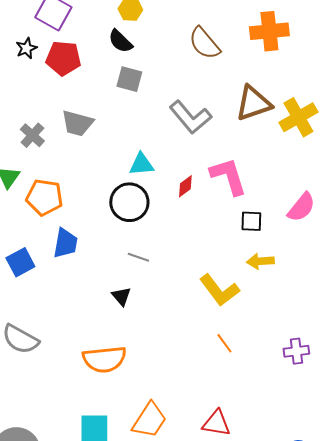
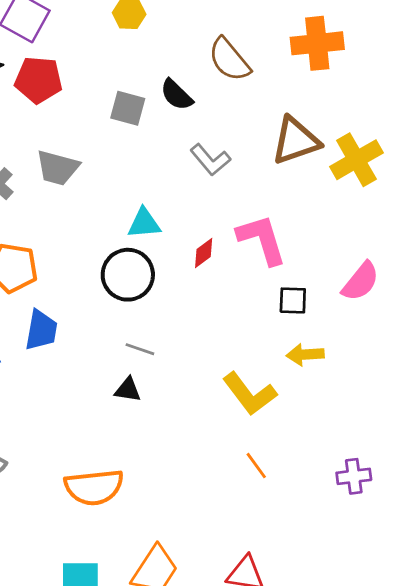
black semicircle: (120, 41) -> (177, 95), moved
gray L-shape: (190, 117) -> (210, 160), size x0.7
black triangle: (121, 296) -> (128, 390), moved, turned -40

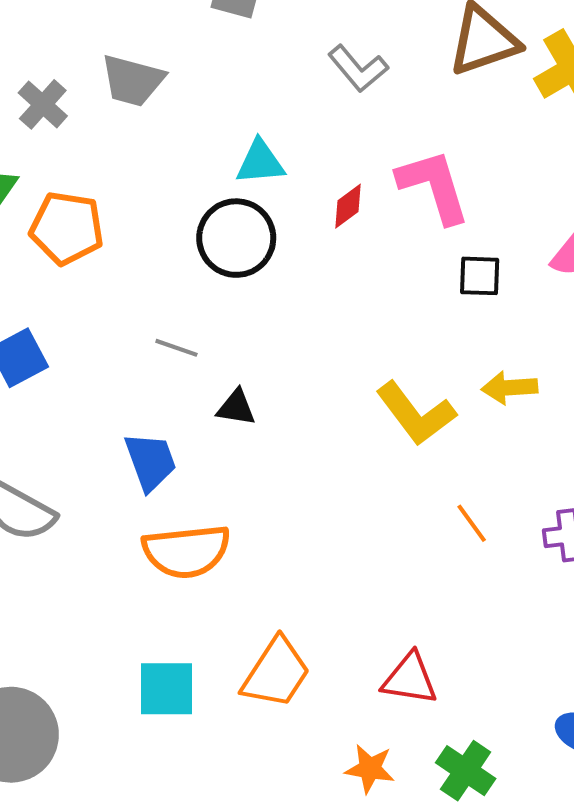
blue trapezoid: (41, 330) -> (150, 461), moved, turned -30
gray line: (140, 349) -> (176, 348), moved
yellow arrow: (305, 355) -> (509, 388), moved
orange line: (256, 466) -> (472, 523), moved

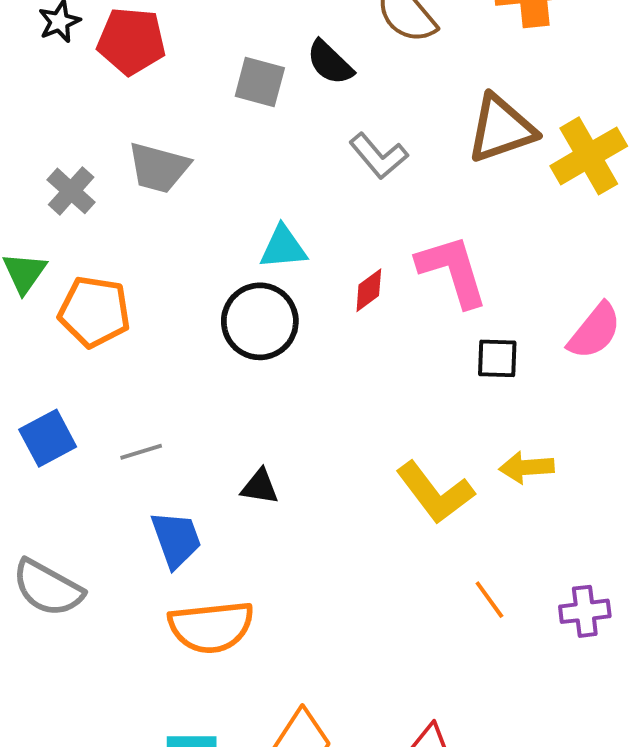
gray line: (176, 348) -> (141, 452), moved, turned -36

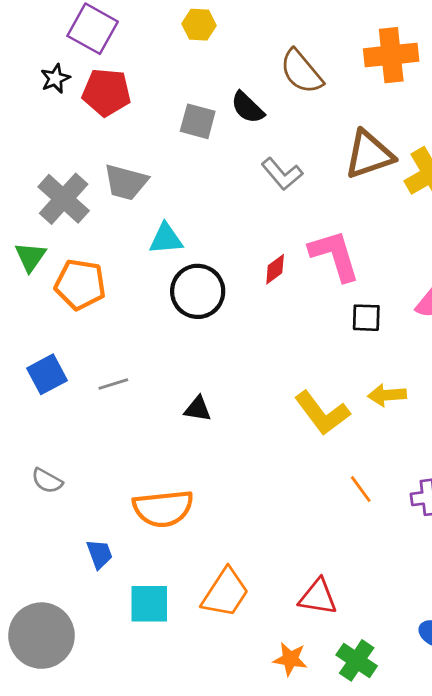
gray cross: (71, 191) -> (64, 199), size x1.5
cyan triangle: (283, 247) -> (166, 239), moved
blue trapezoid: (176, 539) -> (100, 554), moved, size x0.7
gray semicircle: (48, 588) -> (47, 481), size x0.6

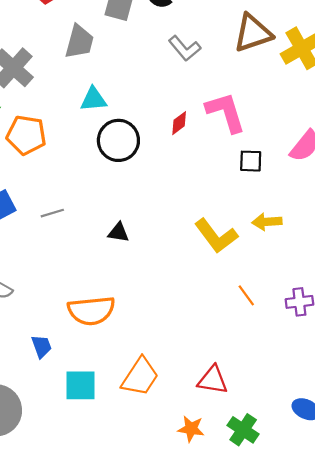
gray trapezoid: (126, 182) -> (79, 42), moved, turned -90

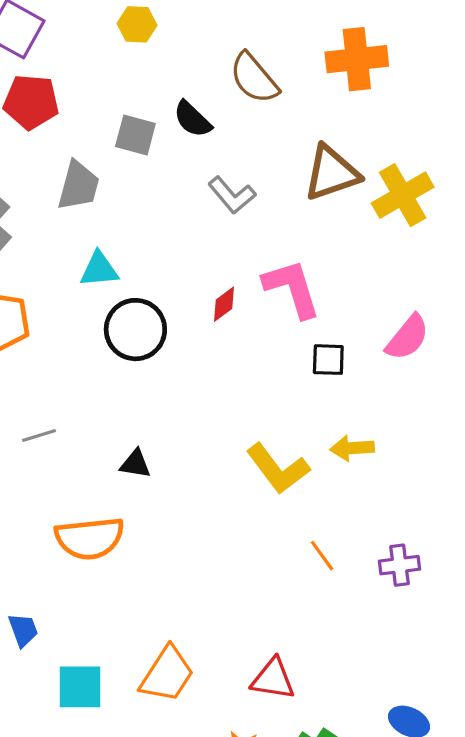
orange semicircle: (91, 311) -> (90, 538), moved

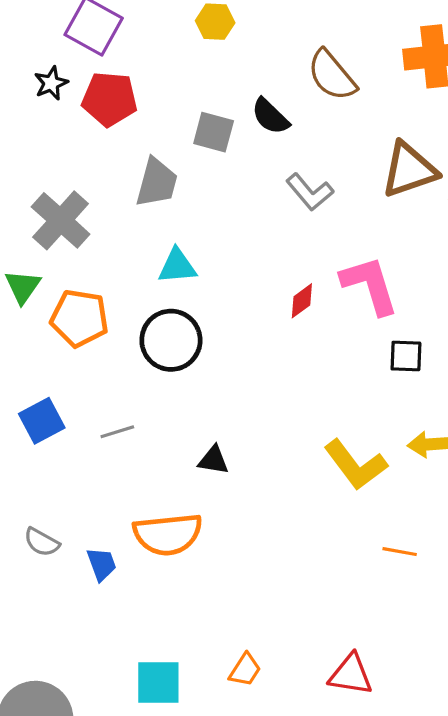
black circle: (135, 330) -> (171, 340), moved
orange line: (322, 556) -> (400, 552), turned -44
blue trapezoid: (23, 630) -> (102, 564), moved
orange trapezoid: (167, 674) -> (245, 670), size x0.6

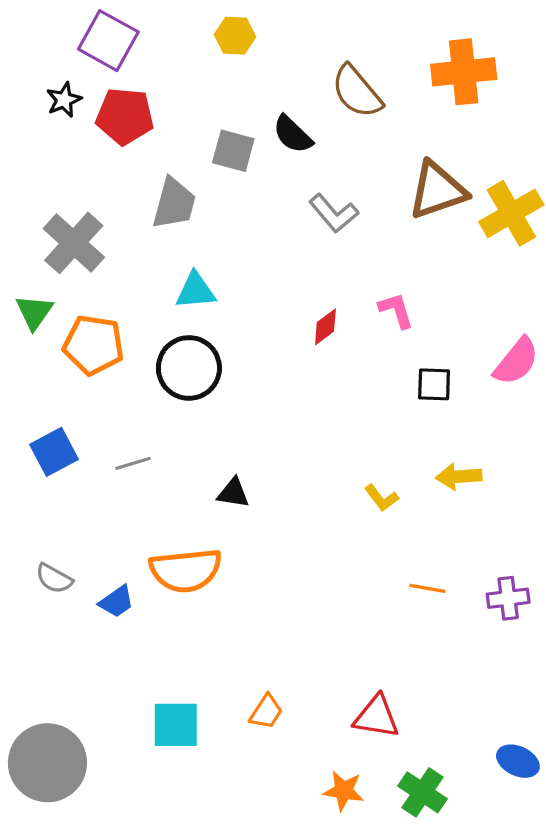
pink L-shape: (370, 285) -> (396, 310), size x0.6
yellow L-shape: (355, 465) -> (381, 498), size x0.5
blue trapezoid: (102, 564) -> (117, 602), turned 75

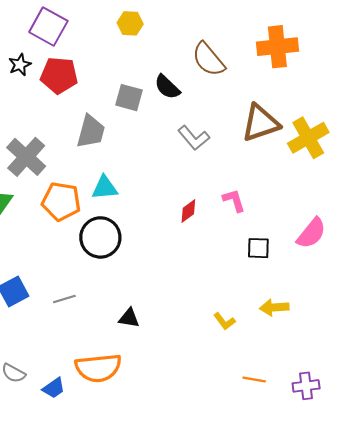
orange pentagon: (94, 345) -> (61, 201), moved

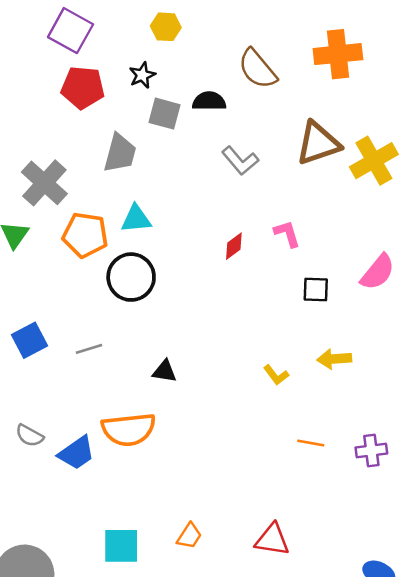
black star: (20, 65) -> (142, 75), moved
black semicircle: (167, 87) -> (209, 101), turned 136
blue trapezoid: (54, 388) -> (77, 453), size x1.4

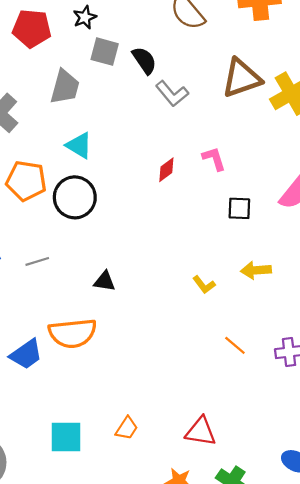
black semicircle: (209, 101) -> (144, 60), moved, turned 56
cyan triangle: (136, 219) -> (79, 145), turned 36
orange pentagon: (85, 235) -> (26, 181), moved
orange line: (311, 443) -> (235, 345), turned 30

